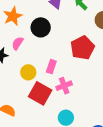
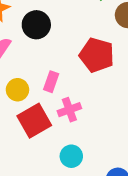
red pentagon: (82, 48) -> (97, 55), turned -30
red square: (40, 93) -> (34, 121), turned 30

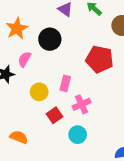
red square: (34, 121) -> (54, 115), size x0.6
cyan circle: (71, 156) -> (78, 135), moved

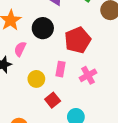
red pentagon: (100, 59) -> (78, 40), moved, turned -30
pink cross: (82, 104) -> (88, 75), moved

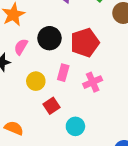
black circle: (43, 28) -> (50, 38), moved

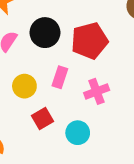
cyan circle: (75, 126) -> (78, 133), moved

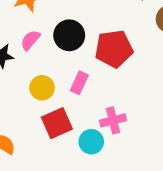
pink cross: (97, 91) -> (113, 120), moved
red square: (43, 119) -> (57, 123), size x1.4

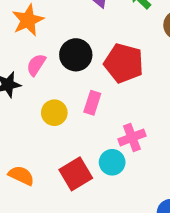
red pentagon: (114, 49) -> (124, 63), turned 30
red square: (57, 123) -> (76, 174), moved

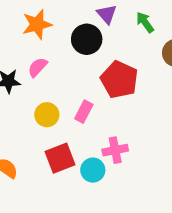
black circle: (76, 55) -> (87, 39), moved
red square: (76, 174) -> (60, 158), moved

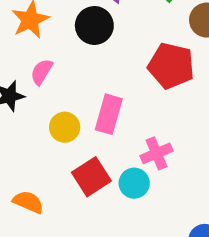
red pentagon: (119, 80) -> (171, 66), moved
pink rectangle: (84, 112) -> (109, 114), size x1.4

